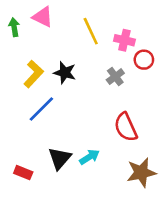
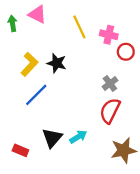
gray cross: (115, 77) -> (110, 83), moved
red semicircle: (126, 127) -> (110, 111), turned 50

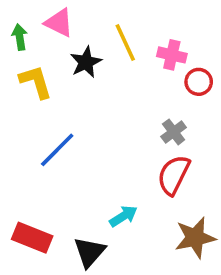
black star: (57, 63) -> (86, 62), moved, turned 30
yellow L-shape: (29, 64) -> (36, 82), moved, turned -60
black triangle: (52, 138) -> (89, 252), moved
red rectangle: (20, 150) -> (32, 238), size x1.5

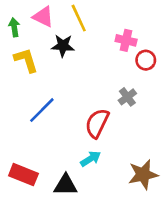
yellow line: (125, 42) -> (79, 18), moved
black star: (86, 62) -> (63, 46), turned 30
red semicircle: (174, 175) -> (97, 123), moved
black triangle: (89, 252) -> (66, 185), turned 50

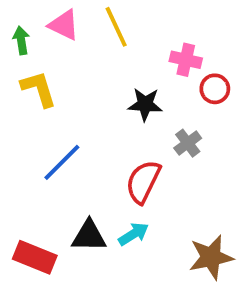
black star: (63, 46) -> (145, 104), moved
black triangle: (66, 185) -> (89, 236), moved

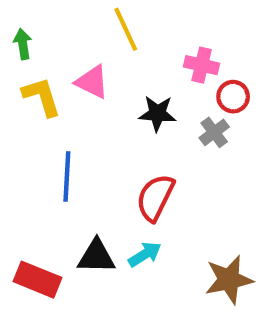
pink triangle: (64, 25) -> (92, 82), moved
gray cross: (188, 143) -> (214, 132), moved
blue line: (62, 162) -> (67, 177), turned -42

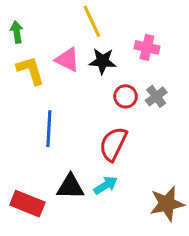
red circle: (233, 97) -> (126, 96), moved
black star: (157, 113) -> (103, 61), moved

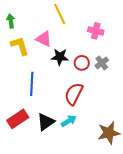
black star: (103, 61) -> (60, 57), moved
black triangle: (70, 187) -> (46, 122), turned -36
red rectangle: (27, 204) -> (18, 119), moved, turned -55

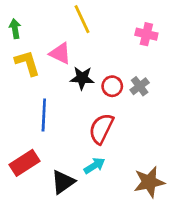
pink cross: (96, 31) -> (146, 34), moved
black triangle: (46, 122) -> (63, 182), moved

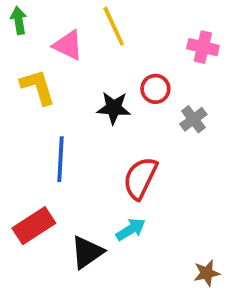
green arrow: (15, 29) -> (19, 20), moved
pink triangle: (60, 53) -> (68, 45), moved
red circle: (112, 86) -> (155, 89), moved
brown star: (149, 182) -> (207, 273), moved, size x0.6

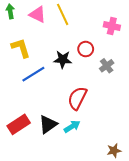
pink triangle: (68, 45) -> (38, 14), moved
blue line: (60, 159) -> (33, 74), moved, turned 55
black triangle: (87, 252) -> (48, 124), moved

